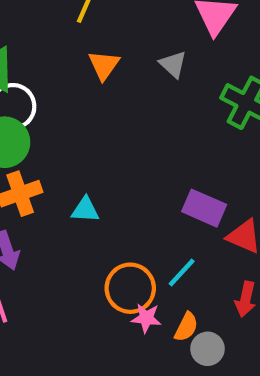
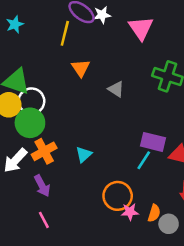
gray triangle: (173, 64) -> (116, 89), moved
cyan triangle: (85, 210) -> (84, 154), turned -36
cyan line: (182, 272) -> (144, 160), moved

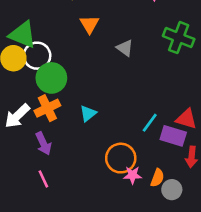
green circle: (30, 123) -> (51, 78), moved
purple rectangle: (153, 142) -> (173, 136), moved

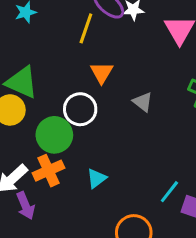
white circle: (37, 56) -> (80, 109), moved
purple arrow: (43, 144) -> (25, 206), moved

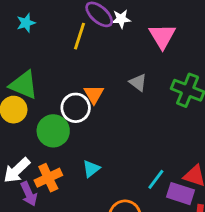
orange triangle: (102, 72) -> (94, 94), moved
gray triangle: (143, 102) -> (138, 83), moved
orange cross: (48, 171) -> (48, 178), moved

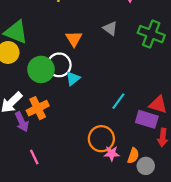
white circle: (76, 108) -> (59, 65), moved
cyan triangle: (91, 169) -> (73, 78), moved
cyan line: (156, 179) -> (118, 101), moved

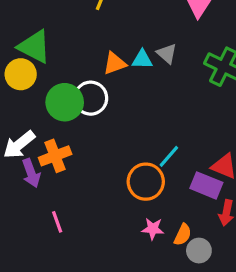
orange triangle: (74, 39) -> (115, 63), turned 36
cyan triangle: (73, 78) -> (142, 59), moved, turned 35
orange circle: (101, 139) -> (146, 182), moved
pink line: (34, 157) -> (57, 222), moved

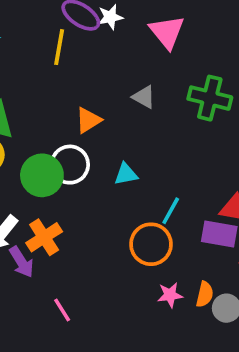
cyan triangle: (142, 59) -> (126, 174), moved

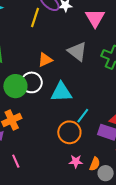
gray triangle: (144, 97) -> (77, 51), size x1.5
cyan triangle: (126, 174) -> (61, 92), size x1.6

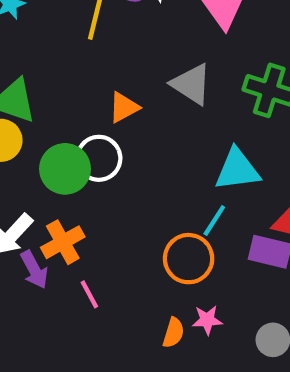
cyan triangle: (61, 92) -> (237, 170), moved
pink line: (16, 161) -> (89, 294), moved
orange semicircle: (95, 164) -> (173, 333), moved

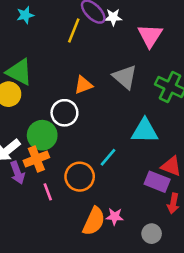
green circle: (65, 169) -> (42, 135), moved
cyan line: (214, 221) -> (108, 157), moved
orange circle: (189, 259) -> (80, 177), moved
orange semicircle: (173, 333) -> (94, 221), size x1.6

